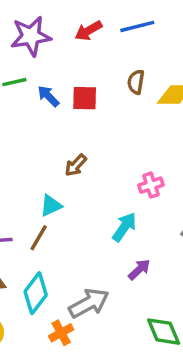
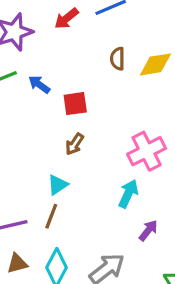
red square: (85, 98) -> (75, 104), moved
pink cross: (151, 185) -> (147, 151), size x1.6

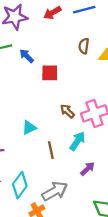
brown arrow: (75, 144) -> (67, 111), moved, turned 91
brown line: (51, 216) -> (51, 150), moved, turned -42

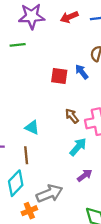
blue arrow: (27, 56) -> (82, 72), moved
cyan triangle: (29, 128) -> (32, 128), turned 42
brown line: (51, 150) -> (26, 155), moved

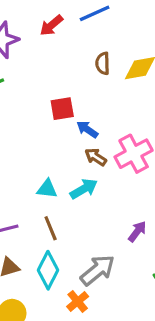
blue arrow: (82, 72) -> (87, 129), moved
cyan arrow: (78, 147) -> (84, 189), moved, turned 36

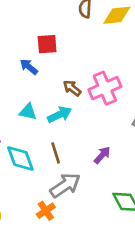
blue arrow: (87, 129) -> (29, 67), moved
brown line: (51, 228) -> (56, 153), moved
cyan diamond: (48, 270) -> (20, 159), moved, turned -52

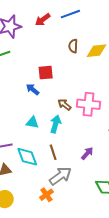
pink cross: (105, 88) -> (88, 104), turned 30
cyan arrow: (60, 115) -> (56, 124), turned -48

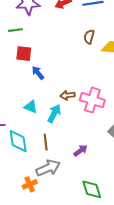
red square: (46, 73) -> (24, 54), moved
brown arrow: (64, 105) -> (68, 95), turned -56

